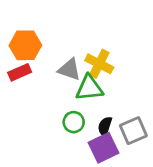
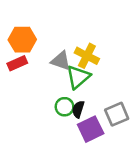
green triangle: (89, 88) -> (78, 77), turned -35
black semicircle: (105, 126) -> (78, 109), moved

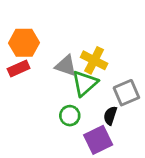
black semicircle: (78, 109) -> (110, 116), moved
gray square: (117, 114) -> (126, 93), moved

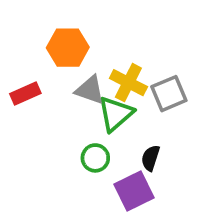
orange hexagon: (24, 43) -> (68, 48), moved
gray square: (126, 93) -> (169, 94), moved

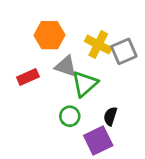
yellow cross: (128, 83) -> (98, 45), moved
red rectangle: (25, 94) -> (28, 77), moved
gray square: (169, 94) -> (124, 51), moved

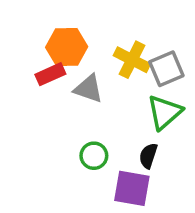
red rectangle: (28, 77) -> (50, 74), moved
green triangle: (85, 84) -> (165, 112), moved
purple square: (98, 141) -> (132, 188), turned 36

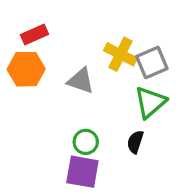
orange hexagon: (67, 47) -> (26, 69), moved
red rectangle: (50, 74) -> (34, 34), moved
purple square: (132, 188) -> (82, 172), moved

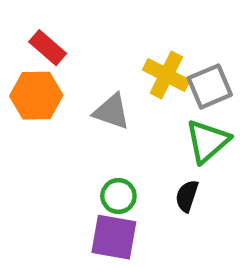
red rectangle: (34, 34) -> (48, 48), turned 65

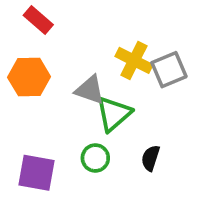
red rectangle: (48, 48) -> (38, 20), moved
green triangle: (207, 141) -> (114, 114), moved
purple square: (114, 237) -> (36, 173), moved

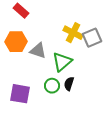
gray triangle: (90, 90) -> (38, 51), moved
black semicircle: (151, 158) -> (69, 84), moved

